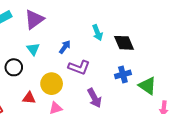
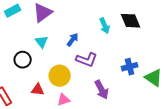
black diamond: (124, 43) -> (131, 21), moved

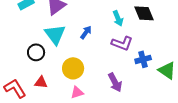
cyan triangle: (42, 42) -> (55, 34), size x1.6
purple L-shape: (87, 60) -> (122, 43), moved
red triangle: (38, 90) -> (41, 82), moved

